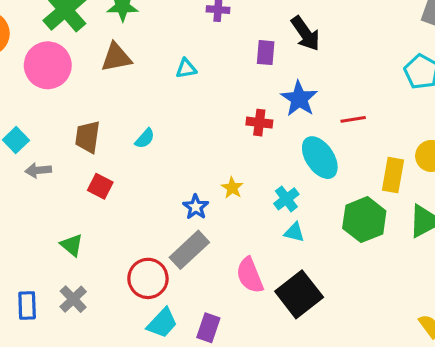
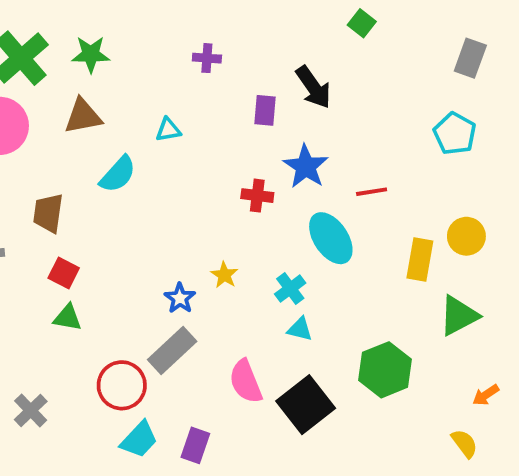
cyan semicircle: (145, 138) -> (118, 174), moved, size x1.5
green hexagon: (364, 220) -> (385, 370), moved
green triangle: (72, 245) -> (68, 318), moved, turned -30

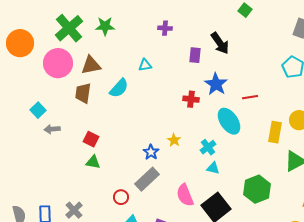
brown triangle: (83, 116) -> (91, 65), moved
brown trapezoid: (48, 213) -> (83, 93), moved
red circle: (122, 385) -> (121, 197), size x0.6

